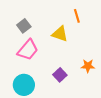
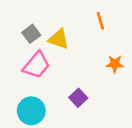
yellow triangle: (60, 34) -> (59, 39), moved
orange star: (88, 66) -> (115, 64), moved

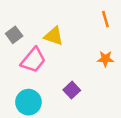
orange line: (100, 21) -> (105, 19), moved
gray square: (31, 34) -> (14, 35), moved

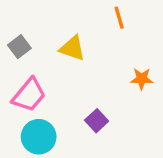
orange line: (105, 19) -> (119, 18), moved
pink trapezoid: (33, 60) -> (29, 95), moved

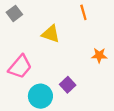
gray square: (19, 47) -> (14, 13), moved
cyan circle: (39, 137) -> (40, 96), moved

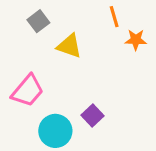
gray square: (14, 13) -> (38, 21), moved
orange star: (99, 55) -> (136, 40), moved

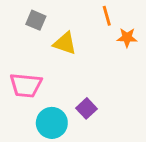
gray square: (38, 21) -> (36, 20), turned -30
pink trapezoid: (28, 91) -> (26, 85), turned 56

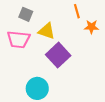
pink trapezoid: (26, 85) -> (18, 39), moved
purple square: (87, 108) -> (58, 55), moved, size x1.6

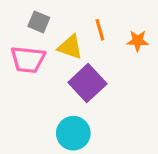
orange line: (77, 11) -> (100, 30), moved
cyan circle: (37, 88) -> (73, 133), moved

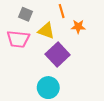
orange line: (100, 30) -> (62, 11), moved
orange star: (138, 41) -> (78, 27), moved

